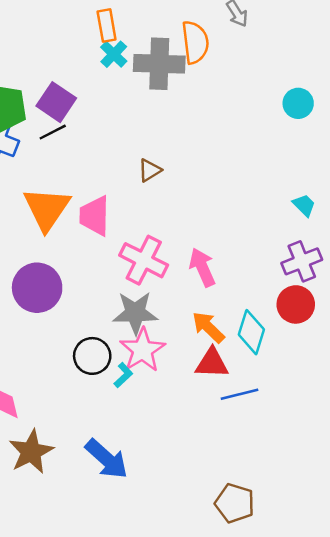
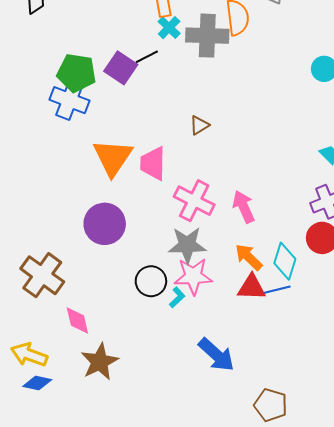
black line: (53, 132) -> (147, 57), moved
pink star: (142, 350) -> (193, 276), turned 30
blue line: (239, 394) -> (275, 290), moved
blue arrow: (107, 459) -> (216, 355), moved

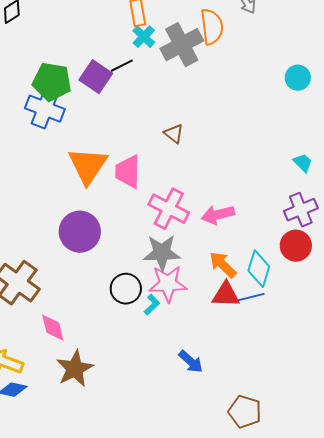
gray cross: (207, 36) -> (182, 45), turned -30
brown triangle: (199, 125) -> (174, 134), turned -50
pink arrow: (244, 207) -> (218, 215), turned -80
blue arrow: (216, 355) -> (191, 362), size x0.7

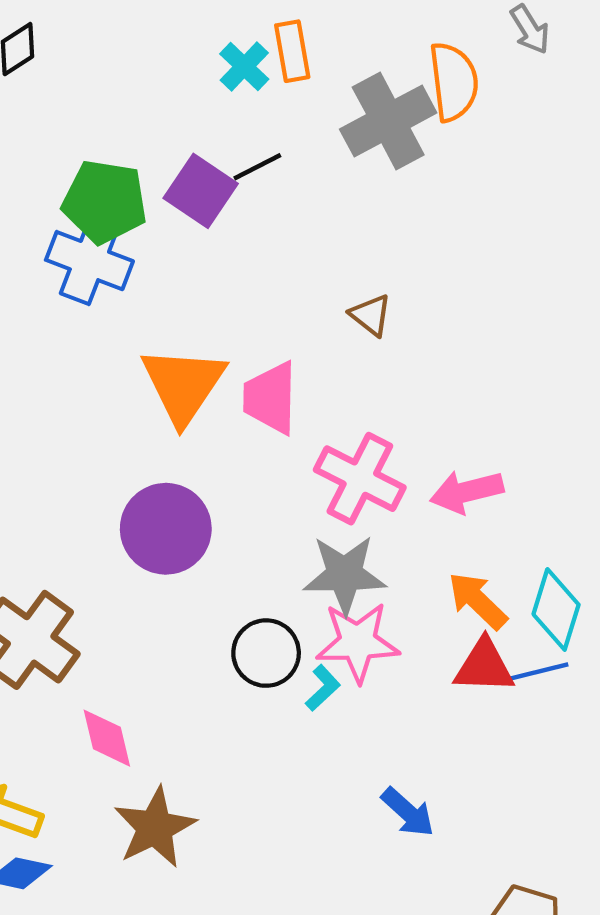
cyan cross: (144, 37) -> (244, 66), moved

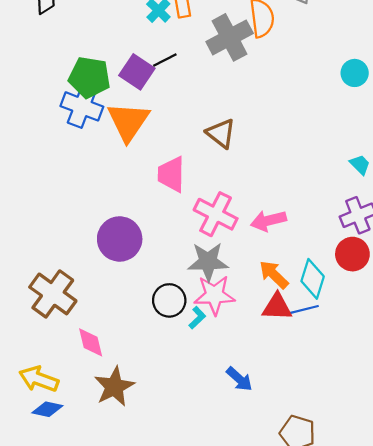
brown triangle: (371, 315) -> (221, 133), size x1.4
orange triangle: (183, 385) -> (128, 121), moved

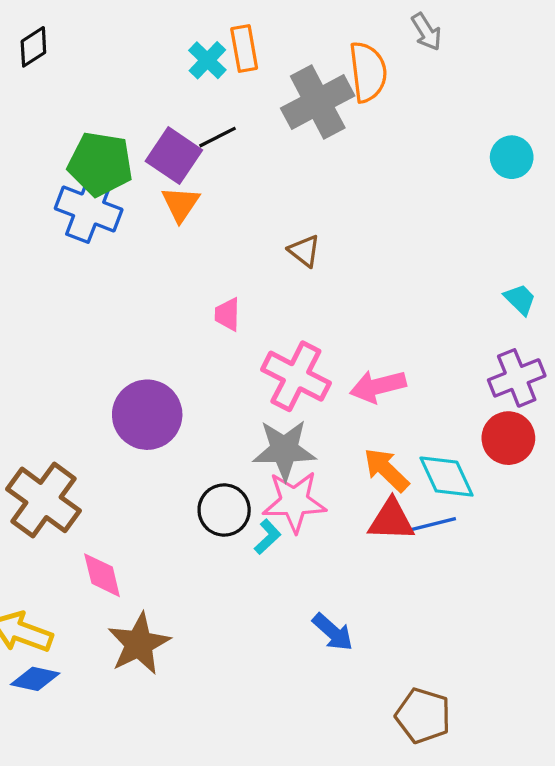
orange triangle: (128, 121) -> (181, 204), moved, size x0.6
brown triangle: (221, 133) -> (304, 251), size x0.7
pink trapezoid: (171, 174) -> (227, 314), size x0.6
cyan diamond: (313, 279) -> (446, 477), turned -42

